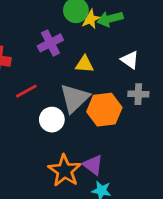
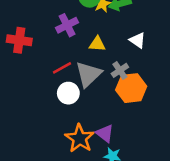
red line: (26, 91) -> (62, 68), moved
gray cross: (138, 94) -> (120, 70), moved, turned -36
orange hexagon: (104, 110) -> (131, 88), moved

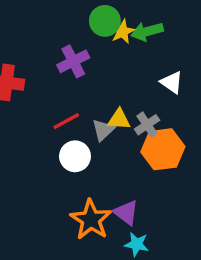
yellow triangle: (97, 44) -> (119, 119), moved
gray triangle: (88, 74) -> (103, 130), size x0.6

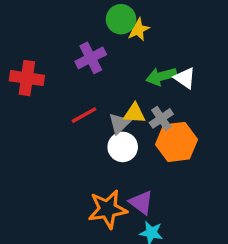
green arrow: (147, 31) -> (161, 76), moved
white circle: (75, 156) -> (123, 147), moved
orange star: (91, 220) -> (108, 209), turned 30

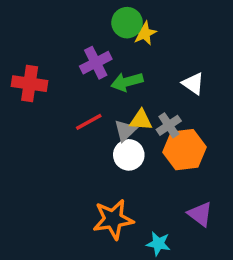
green arrow: (161, 76) -> (127, 82), moved
purple triangle: (141, 202) -> (200, 214), moved

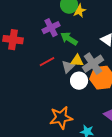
green arrow: (127, 82) -> (69, 39), turned 48
gray cross: (169, 125) -> (93, 64), size x1.5
white circle: (129, 155) -> (79, 81), moved

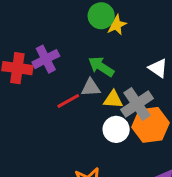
purple cross: (51, 28) -> (46, 59), moved
gray triangle: (68, 67) -> (91, 88), moved, turned 40

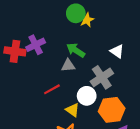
yellow triangle: (113, 99) -> (73, 110), moved, turned 32
red line: (68, 101) -> (52, 89), moved
orange hexagon: (150, 125) -> (112, 110), moved

